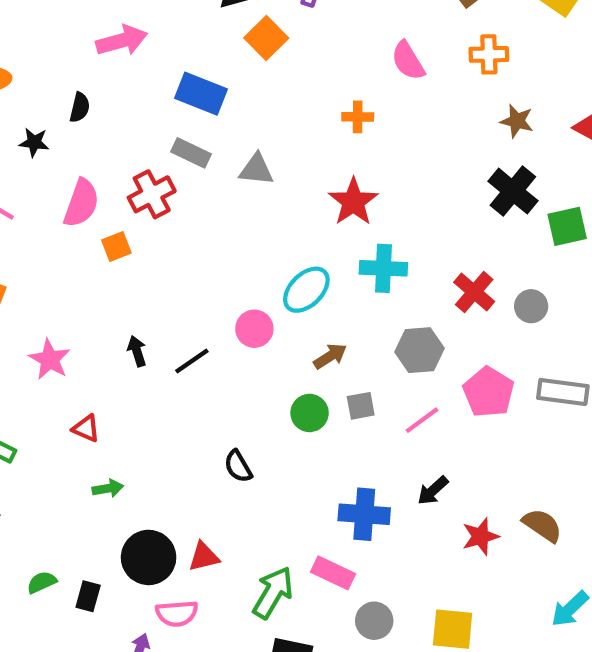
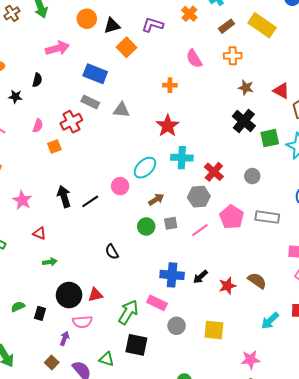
pink semicircle: (81, 203) -> (38, 126), size x0.6
red cross: (474, 292) -> (214, 172), moved
black arrow: (137, 351) -> (64, 196), size x1.5
black arrow: (433, 491) -> (200, 277), moved

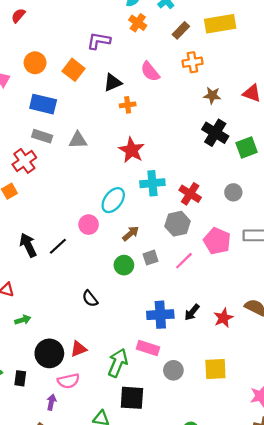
orange circle: (87, 19) -> (35, 63), moved
yellow rectangle: (262, 25) -> (220, 24), turned -36
black triangle: (112, 26) -> (113, 83), moved

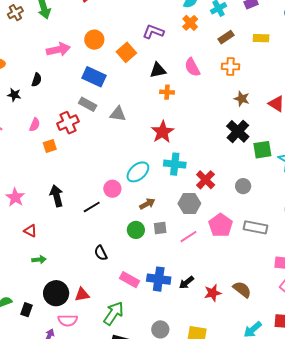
yellow rectangle: (220, 24) -> (261, 38), size x0.6
black line: (58, 246) -> (92, 207), moved
pink rectangle: (148, 348) -> (130, 280), moved

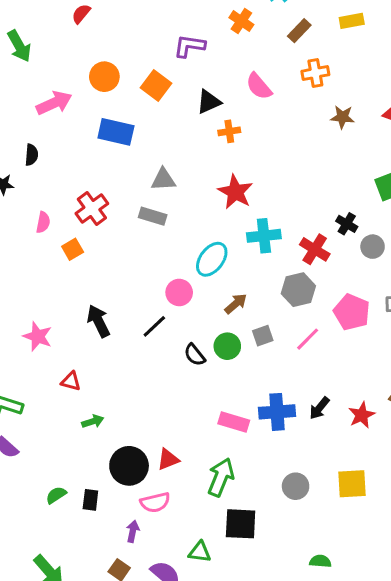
gray rectangle: (88, 104) -> (153, 216), moved
black cross: (238, 131) -> (347, 224), moved, size x0.6
black semicircle: (101, 253) -> (195, 355), moved

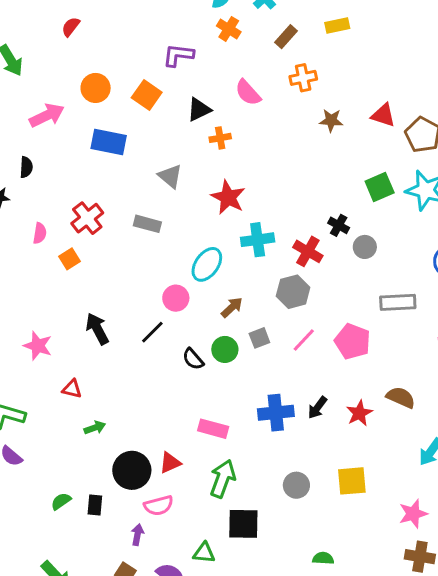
gray triangle: (163, 180) -> (170, 176), moved, turned 45
pink pentagon: (352, 312) -> (352, 341), moved
pink rectangle: (234, 422) -> (213, 429), moved

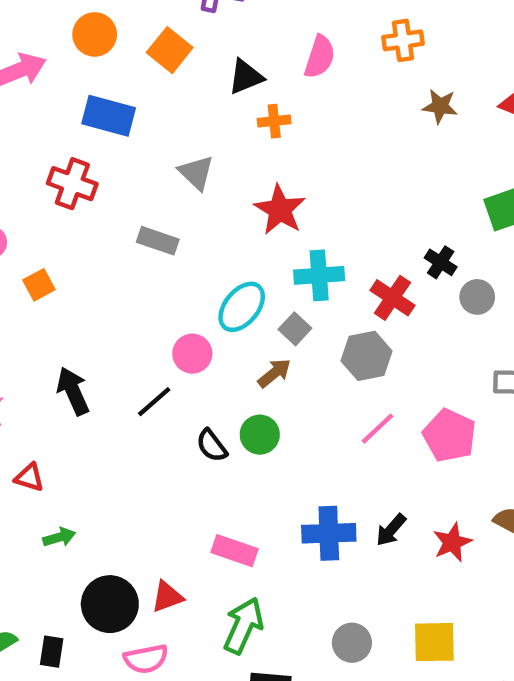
pink semicircle: (248, 93) -> (320, 57), turned -124
red cross: (87, 218) -> (72, 184), moved, turned -36
gray square: (259, 338) -> (295, 329), moved, turned -30

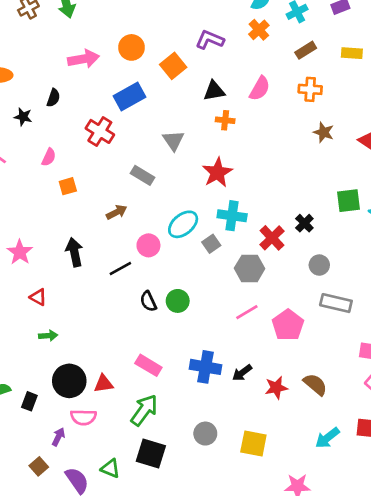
blue rectangle: (109, 116) -> (129, 96), turned -56
gray circle: (477, 297) -> (319, 265), moved
brown arrow: (274, 373) -> (117, 212), moved

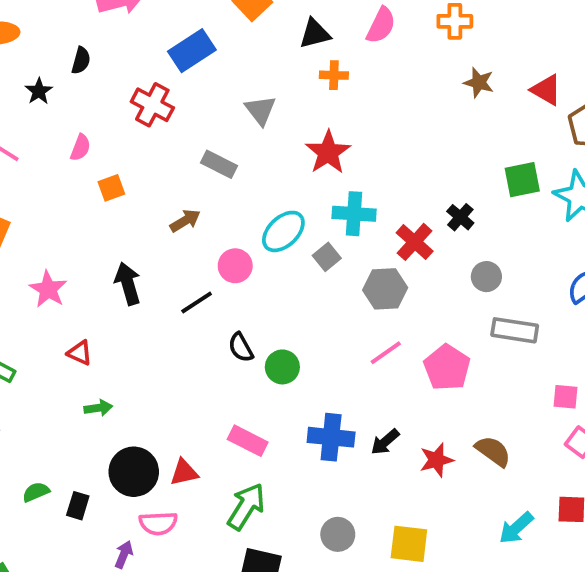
black star: (23, 117) -> (39, 91), turned 30
green circle: (178, 301) -> (282, 367), moved

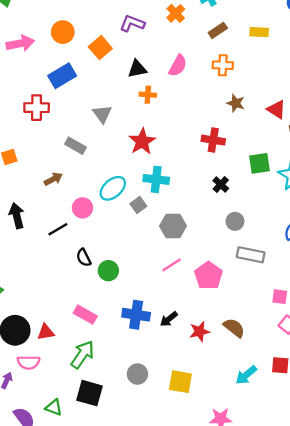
red cross: (152, 105) -> (37, 108), turned -30
red cross: (415, 242) -> (213, 140), moved, turned -35

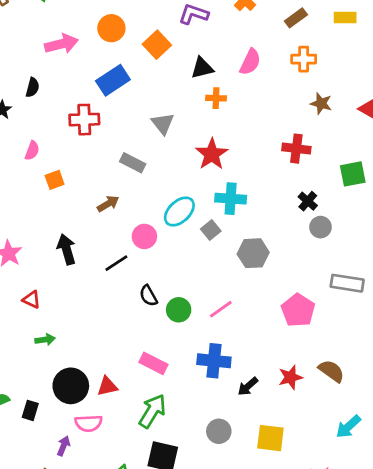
gray circle: (235, 221) -> (320, 227), moved
pink line: (172, 265) -> (221, 309), moved
black arrow: (169, 319) -> (248, 386), moved

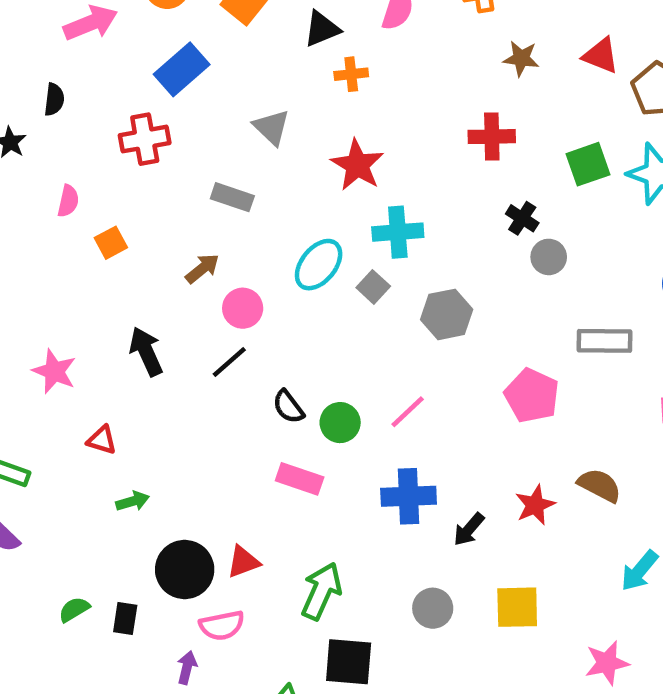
pink circle: (144, 236) -> (243, 308), moved
pink rectangle: (153, 363) -> (300, 479), moved

